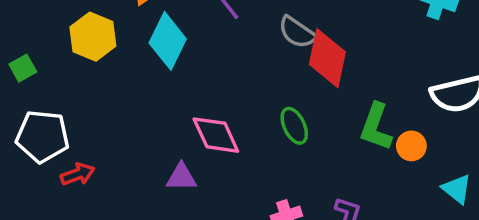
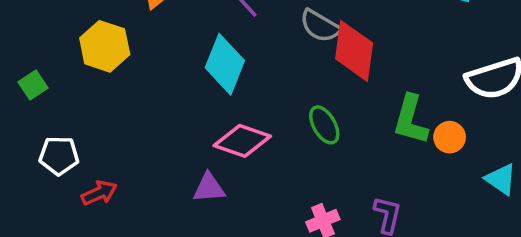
cyan diamond: (168, 41) -> (225, 64), moved
pink diamond: (216, 135) -> (242, 141), turned -42
white pentagon: (42, 136) -> (59, 156), size x0.7

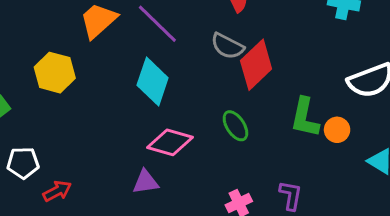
red diamond: (354, 51) -> (256, 65), turned 42

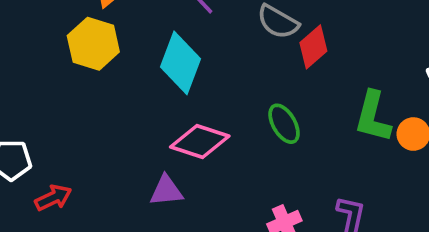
red diamond: (256, 65) -> (313, 47), size x0.7
yellow hexagon: (55, 73) -> (93, 44), moved

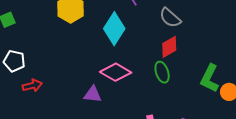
red diamond: (313, 47) -> (169, 47), moved

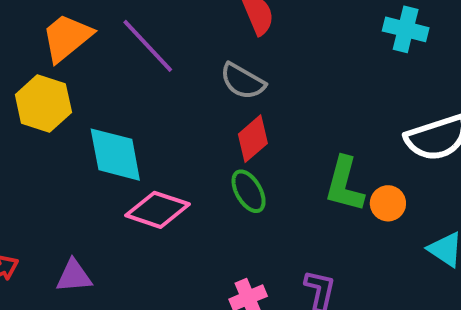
cyan diamond: (114, 29) -> (115, 155), moved, turned -32
purple triangle: (93, 94) -> (74, 276), moved

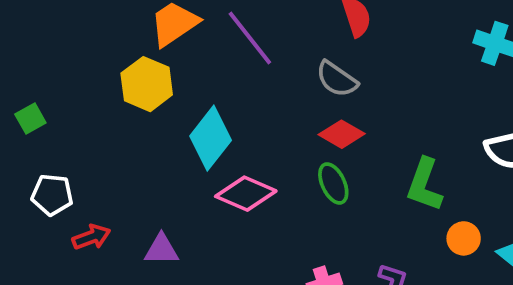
red diamond: (253, 139) -> (342, 134), turned 66
cyan diamond: (115, 155) -> (211, 138), turned 44
orange circle: (388, 203) -> (464, 238), moved

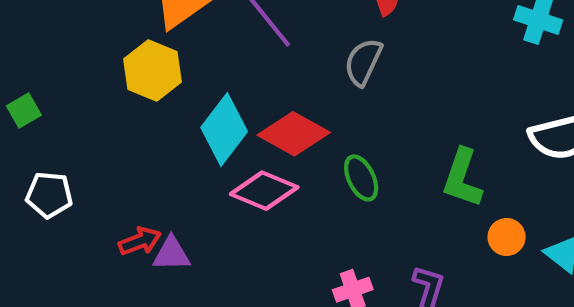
gray semicircle: (337, 79) -> (363, 62), turned 81
red diamond: (342, 134) -> (294, 134), moved, size x1.4
red arrow: (91, 237) -> (140, 241), moved

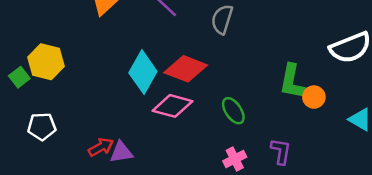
yellow hexagon: (152, 71) -> (46, 62), moved
green ellipse: (361, 178) -> (233, 111), moved
orange circle: (507, 237) -> (314, 97), moved

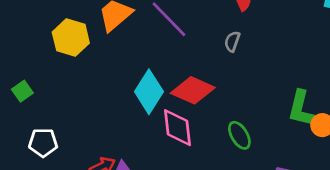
gray semicircle: (222, 19) -> (232, 41), size x0.7
yellow hexagon: (46, 62) -> (71, 38), moved
pink diamond: (172, 106) -> (177, 128), turned 66

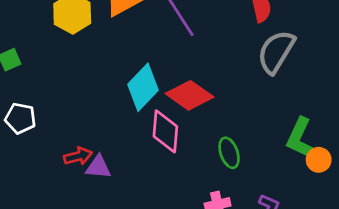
gray semicircle: (232, 41) -> (276, 52), moved, size x2.0

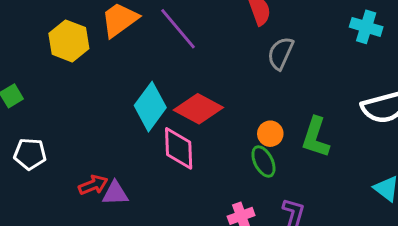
gray semicircle: (276, 52) -> (281, 53), size x0.7
green ellipse: (229, 153) -> (263, 161), moved
orange circle: (319, 160) -> (270, 134), moved

